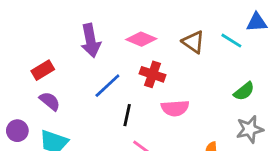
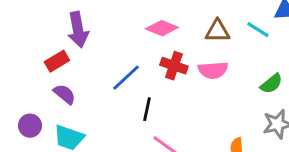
purple arrow: (91, 41) -> (78, 30), moved
brown triangle: (193, 42) -> (217, 31), turned -35
pink semicircle: (175, 108) -> (213, 70), moved

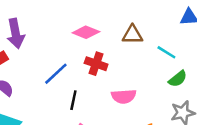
cyan line: (258, 30) -> (166, 52), moved
pink semicircle: (213, 70) -> (124, 96), moved

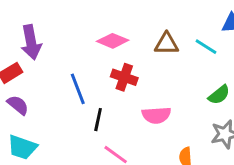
cyan line: (166, 52) -> (206, 47), moved
blue line: (56, 74) -> (78, 89), turned -68

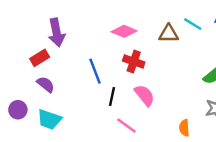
cyan line: (206, 47) -> (193, 24), moved
pink semicircle: (156, 115) -> (145, 95), moved, turned -125

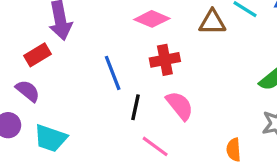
red cross: (134, 61) -> (165, 60), turned -30
purple semicircle: (46, 84) -> (28, 91), moved

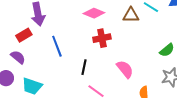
blue line: (113, 73) -> (57, 46), moved
pink semicircle: (180, 106) -> (125, 69), moved

